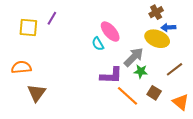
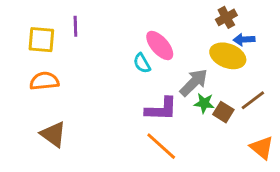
purple line: (52, 18) -> (75, 26), turned -32
orange semicircle: (21, 67) -> (44, 81), moved
brown triangle: (37, 93) -> (53, 134), turned -30
brown square: (154, 93) -> (223, 112), moved
orange line: (127, 96) -> (161, 146), moved

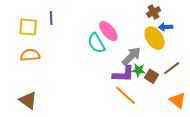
yellow ellipse: (228, 56) -> (155, 38), turned 35
cyan semicircle: (142, 63) -> (96, 43), size x1.5
purple L-shape: (161, 109) -> (123, 74), moved
brown triangle: (53, 134) -> (28, 100), moved
orange line: (161, 146) -> (125, 95), moved

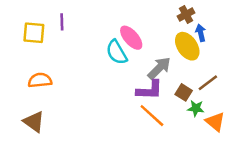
blue arrow: (166, 27) -> (201, 33), turned 80
orange semicircle: (30, 55) -> (40, 80), moved
green star: (138, 70) -> (196, 108), moved

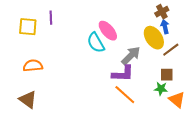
brown cross: (186, 15) -> (162, 12), moved
brown line: (208, 83) -> (171, 50), moved
brown square: (184, 92) -> (167, 75), moved, turned -32

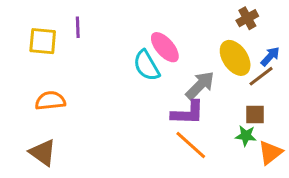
blue arrow: (165, 27) -> (270, 56), moved, turned 56
orange triangle: (177, 100) -> (270, 153), turned 42

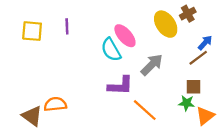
purple line: (78, 27) -> (67, 26), moved
yellow ellipse: (235, 58) -> (166, 24), moved
orange semicircle: (50, 101) -> (55, 104), moved
purple L-shape: (188, 113) -> (120, 86), moved

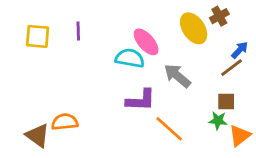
cyan semicircle: (111, 50) -> (130, 58), turned 130
gray arrow: (152, 65) -> (177, 76), turned -95

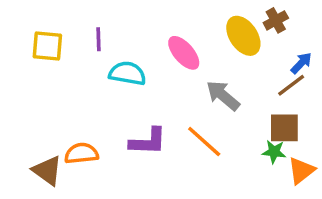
cyan semicircle: (130, 58) -> (127, 73), moved
purple L-shape: (141, 100) -> (148, 141), moved
brown square: (226, 102) -> (284, 128), size x1.4
orange line: (169, 129) -> (204, 141), moved

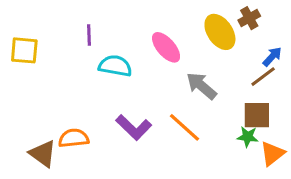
yellow square: (47, 46) -> (24, 50), moved
purple L-shape: (148, 141) -> (134, 127), turned 42

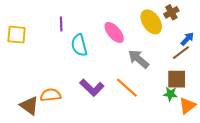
cyan semicircle: (115, 66) -> (79, 45), turned -115

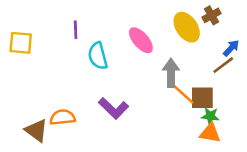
gray arrow: (139, 59) -> (171, 73), turned 50
brown square: (177, 79) -> (202, 98), moved
orange line: (127, 88) -> (181, 93), moved
orange triangle: (187, 106) -> (210, 133), moved, turned 48

